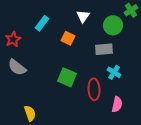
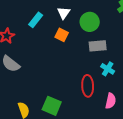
white triangle: (83, 16) -> (64, 13), moved
green circle: (113, 25) -> (90, 22), moved
green square: (67, 77) -> (52, 106), moved

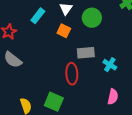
gray rectangle: (98, 46) -> (86, 53), moved
red ellipse: (88, 86) -> (72, 74), moved

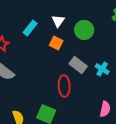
gray rectangle: (86, 53) -> (78, 65), turned 42
cyan cross: (110, 65) -> (102, 69), moved

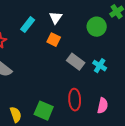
green circle: (84, 30) -> (97, 27), moved
red ellipse: (64, 86) -> (75, 100), moved

